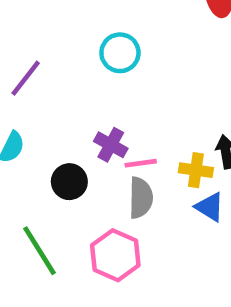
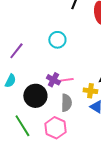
pink line: (141, 163) -> (66, 80), moved
black circle: (69, 182) -> (35, 96), size x1.5

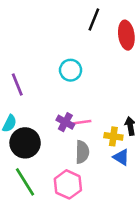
purple line: (16, 51) -> (17, 84), turned -60
black circle: (35, 96) -> (25, 143), moved

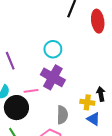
purple cross: (65, 122) -> (53, 77), moved, size x1.6
pink line: (82, 122) -> (31, 91), moved

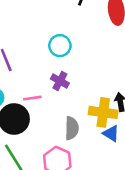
purple cross: (53, 77) -> (60, 81), size x0.6
yellow cross: (87, 102) -> (103, 112), size x1.5

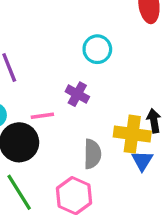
cyan circle: (60, 46) -> (97, 49), moved
blue triangle: (111, 133) -> (142, 161), turned 30

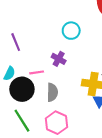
gray semicircle: (92, 154) -> (52, 92), moved

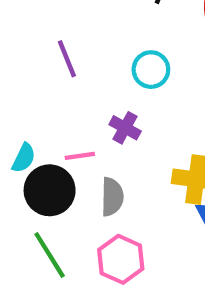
purple line: (16, 42) -> (67, 59), moved

